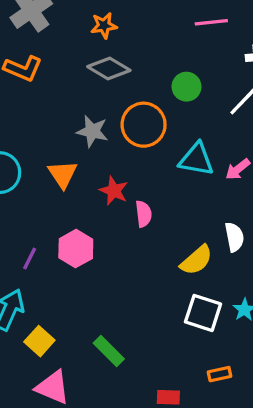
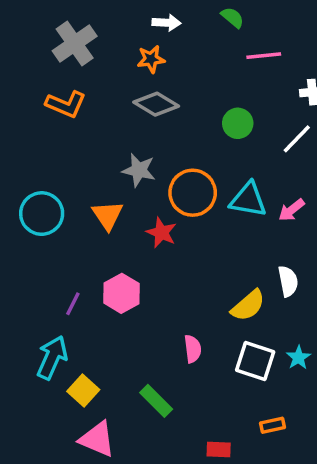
orange circle: (144, 125) -> (193, 193), moved
pink semicircle: (144, 214) -> (193, 349), moved

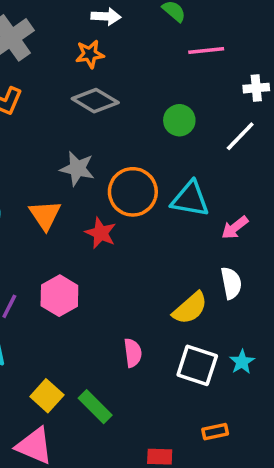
pink arrow: (292, 210) -> (235, 228), moved
yellow square: (83, 391) -> (47, 396), moved

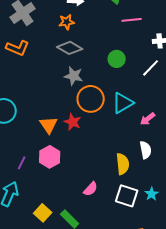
gray star: (77, 169) -> (74, 76), moved
cyan triangle: (190, 199) -> (123, 103), turned -40
orange triangle: (45, 215) -> (49, 125), moved
yellow semicircle: (190, 308) -> (123, 164), turned -55
pink semicircle: (133, 353) -> (91, 189), turned 49

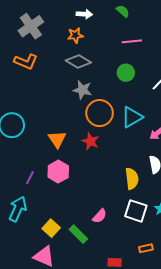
pink line: (132, 20) -> (132, 41), moved
red star: (73, 122) -> (90, 141), moved
pink semicircle: (91, 189) -> (100, 216), moved

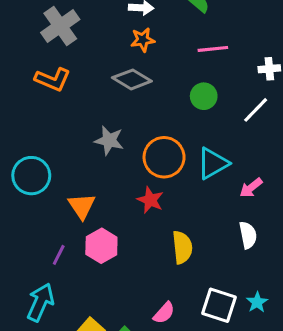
orange star: (75, 35) -> (143, 40), moved
gray star: (82, 90) -> (109, 140), moved
orange triangle: (57, 139) -> (82, 206), moved
yellow semicircle: (132, 179) -> (182, 247), moved

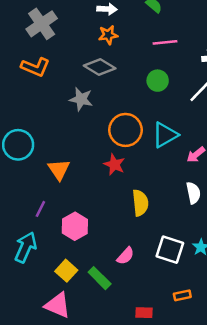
gray star: (109, 140) -> (81, 99), moved
pink hexagon: (101, 246) -> (75, 226), moved

